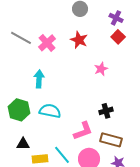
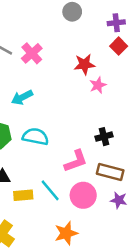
purple cross: (116, 18) -> (116, 23), turned -32
red star: (79, 40) -> (84, 64), moved, turned -30
cyan arrow: (39, 79) -> (22, 97), turned -120

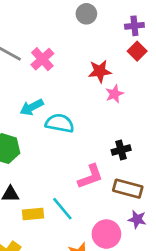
cyan semicircle: (35, 137) -> (60, 123), moved
pink circle: (83, 195) -> (106, 234), moved

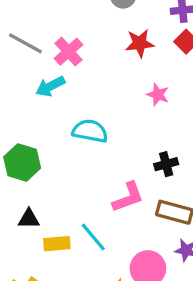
red star: (100, 71) -> (140, 43), moved
pink star: (114, 94) -> (158, 95), turned -30
cyan arrow: (32, 107) -> (50, 86), moved

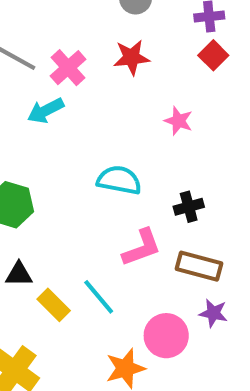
red star: (140, 43) -> (131, 57), moved
cyan semicircle: (90, 131) -> (119, 180), moved
yellow rectangle: (57, 244) -> (54, 305), turned 50

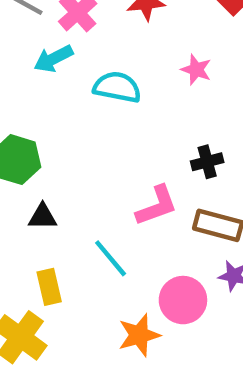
cyan semicircle: (119, 180) -> (117, 87), moved
black triangle: (19, 274) -> (43, 217), moved
yellow rectangle: (54, 305) -> (49, 287), moved, turned 32

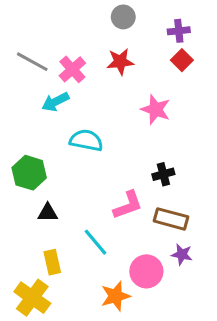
pink star: (196, 70) -> (156, 109), size x1.4
cyan semicircle: (117, 87) -> (86, 140), moved

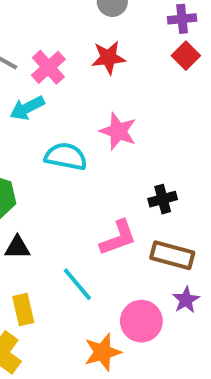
pink star: (156, 109) -> (118, 131), moved
purple star: (182, 254) -> (186, 300), turned 30

